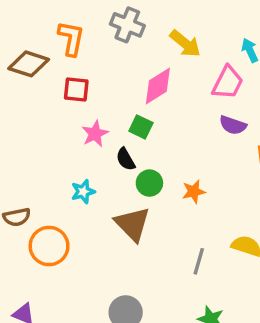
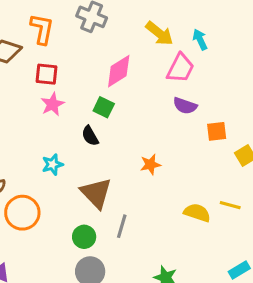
yellow arrow: (185, 43) -> (159, 33), moved
pink star: (95, 134) -> (52, 104), moved
green circle: (149, 183) -> (84, 237), moved
gray line: (199, 261) -> (122, 226), moved

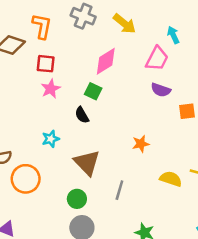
yellow arrow: (159, 33) -> (124, 24), moved
orange star: (150, 164) -> (141, 144), moved
gray line: (122, 226) -> (119, 190), moved

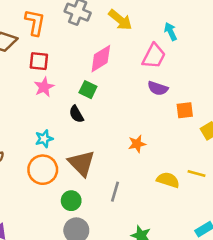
orange circle: (26, 179) -> (43, 170), moved

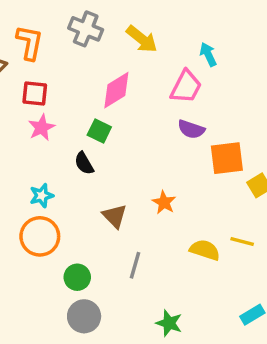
orange square: (185, 110) -> (227, 158), size x1.5
orange star: (137, 144) -> (164, 202), turned -30
brown triangle: (81, 163) -> (115, 216), moved, size x0.7

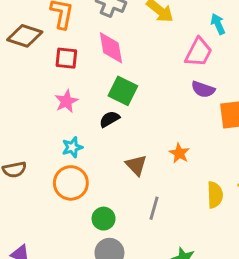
pink diamond: (116, 90) -> (111, 48), moved, turned -68
pink star: (42, 128) -> (66, 101), moved
green square: (99, 131) -> (123, 91), size x1.4
black semicircle: (84, 163) -> (109, 119), turned 90
yellow semicircle: (205, 250) -> (215, 195), turned 70

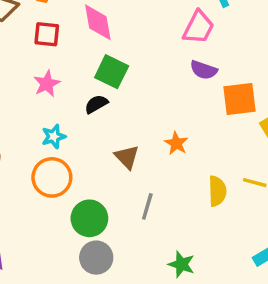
green circle: (104, 219) -> (89, 218), size x1.4

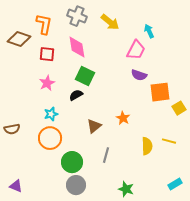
brown triangle: (127, 157) -> (94, 126), turned 35

